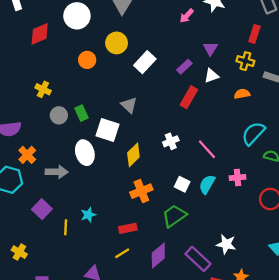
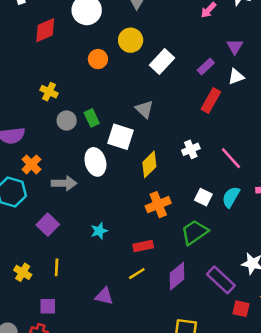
yellow line: (66, 227) -> (57, 267), moved

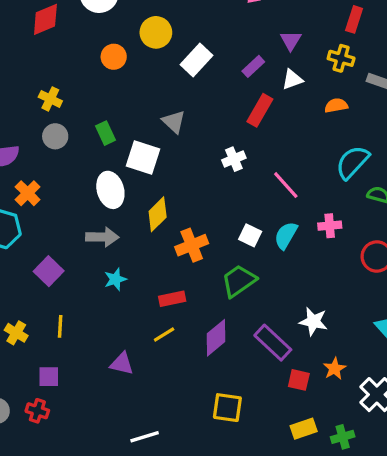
gray circle: (67, 120) -> (55, 136), moved
white cross: (191, 149) -> (234, 159), moved
yellow diamond: (149, 164) -> (158, 214), moved
gray arrow: (64, 183) -> (102, 237), moved

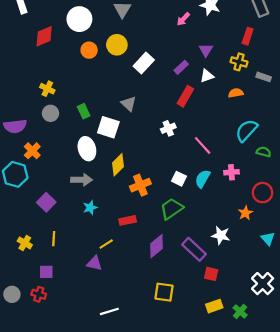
orange circle: (114, 57) -> (89, 50), moved
yellow line: (164, 334) -> (106, 244), moved
orange star: (335, 369) -> (245, 213), moved
green cross: (343, 437) -> (240, 311), turned -32

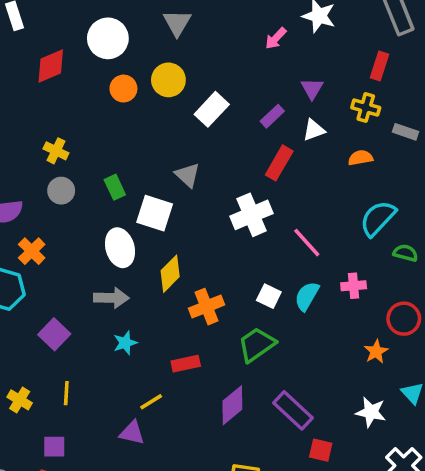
white cross: (168, 128) -> (251, 215), size x1.6
white star: (221, 235) -> (371, 412), moved

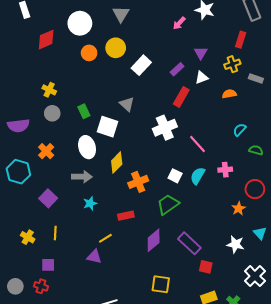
yellow cross: (366, 108) -> (232, 64), turned -35
cyan semicircle: (378, 218) -> (240, 130), size x0.6
orange cross: (32, 251) -> (46, 151), moved

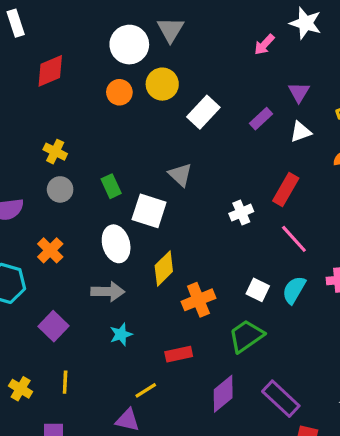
white circle: (80, 23) -> (129, 45), moved
red rectangle: (181, 97) -> (286, 189), moved
white cross: (165, 128) -> (241, 213), size x0.6

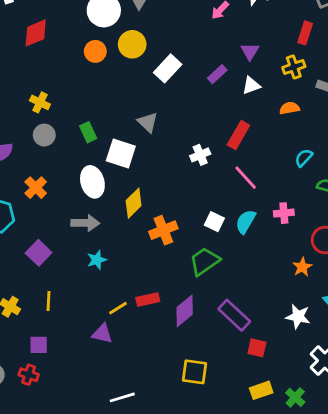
red rectangle: (179, 354) -> (148, 300), moved

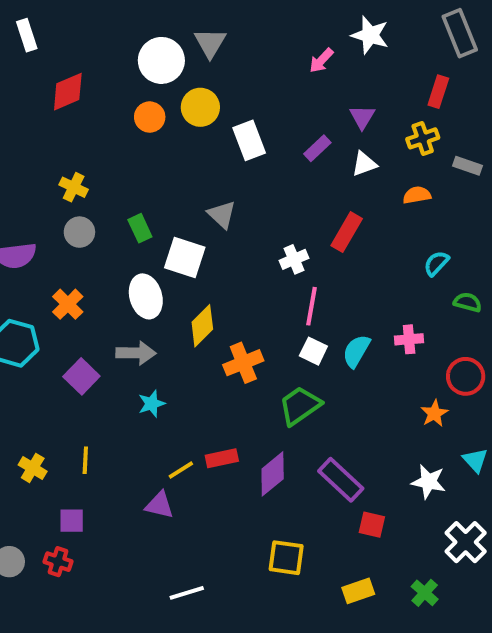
white rectangle: (168, 68) -> (249, 140), turned -64
pink line: (246, 178) -> (312, 306), moved, turned 52
purple square: (39, 253) -> (81, 376), moved
yellow rectangle: (261, 390) -> (358, 591), moved

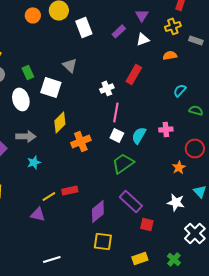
white ellipse: (146, 296) -> (21, 99), moved
green trapezoid: (300, 406) -> (123, 163), moved
purple diamond: (273, 474) -> (98, 211), moved

